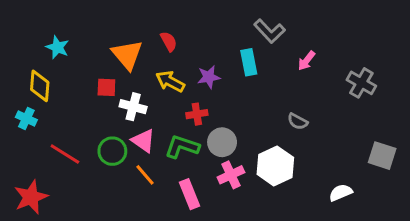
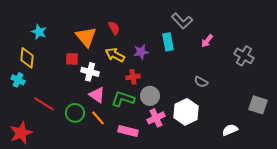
green circle: (112, 151) -> (75, 113), moved
pink rectangle: (189, 194) -> (128, 131), turned -54

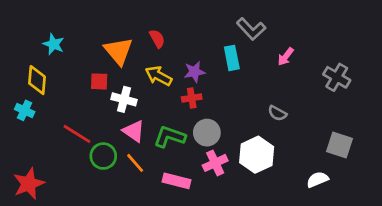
red cross: (133, 77) -> (192, 98), moved
red line: (44, 104) -> (77, 134), moved
gray square: (258, 105) -> (340, 145), moved

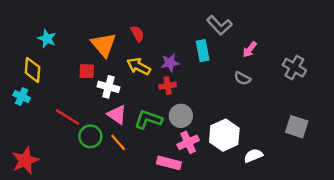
gray semicircle: (277, 113) -> (242, 78), moved
white semicircle: (317, 180) -> (253, 156), moved
pink rectangle: (176, 181) -> (169, 163), moved

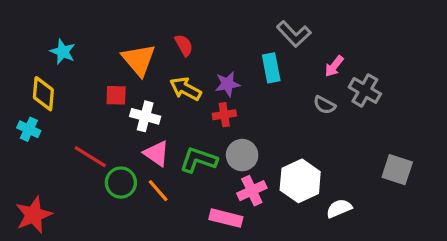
gray cross: (294, 68) -> (365, 90), moved

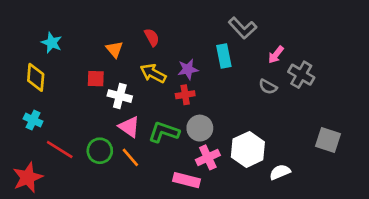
orange triangle: (139, 60) -> (114, 49), size x0.6
cyan cross: (29, 129) -> (33, 120), moved
red line: (90, 157) -> (60, 149), moved

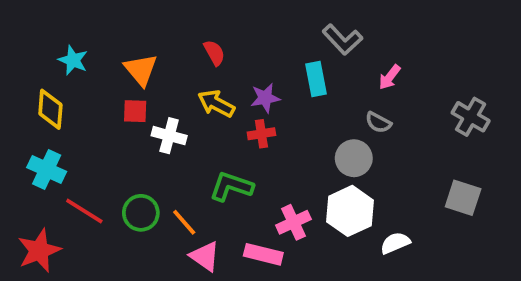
orange triangle: (114, 49) -> (141, 70), moved, size x1.4
gray cross: (301, 75) -> (471, 117), moved
cyan cross: (33, 120) -> (47, 170), size x1.4
pink triangle: (129, 127) -> (205, 256), moved
gray circle: (200, 128) -> (354, 158), moved

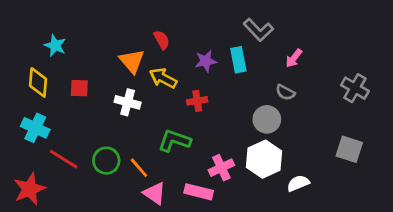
orange triangle: (141, 70) -> (132, 61), moved
purple star: (265, 98) -> (206, 61), moved
red square: (135, 111) -> (79, 88), moved

